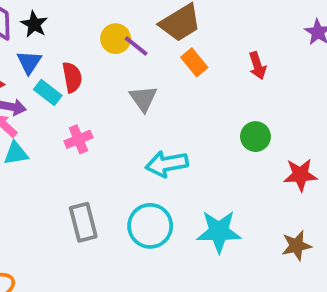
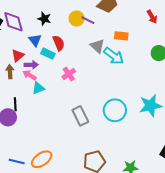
black star: (34, 24) -> (44, 19), moved
orange rectangle: (194, 62) -> (121, 36), moved, turned -32
cyan arrow: (167, 164) -> (114, 56), moved, turned -120

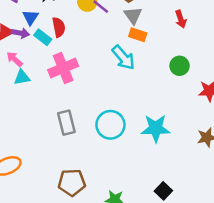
gray triangle: (97, 46) -> (133, 15), moved
purple arrow: (31, 65) -> (20, 33), moved
pink cross: (69, 74) -> (63, 68), size x1.6

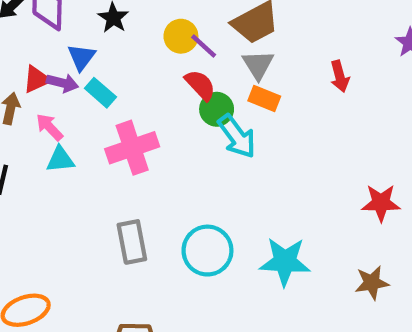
red semicircle: (59, 27) -> (200, 85), moved, turned -36
green circle: (180, 66) -> (217, 109), moved

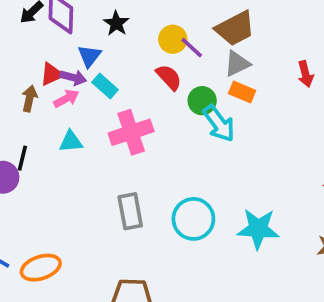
gray triangle: (258, 65) -> (237, 64), turned 36
red semicircle: (200, 85) -> (169, 77), moved
pink arrow: (50, 127) -> (66, 99), moved, turned 105

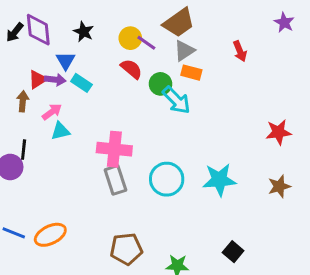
pink arrow: (66, 99) -> (52, 112), moved
pink cross: (131, 132) -> (114, 149), moved, turned 32

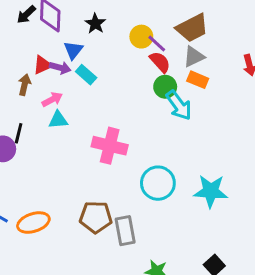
red semicircle: (131, 69) -> (160, 62), moved
gray rectangle: (115, 180) -> (125, 231), moved
brown pentagon: (126, 249) -> (96, 217), moved

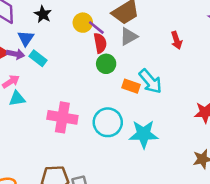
red semicircle: (160, 62) -> (100, 43), turned 36
orange rectangle: (198, 80) -> (131, 86), moved
cyan arrow: (179, 105) -> (150, 81), moved
cyan circle: (158, 183) -> (108, 122), moved
cyan star: (211, 191) -> (144, 134), moved

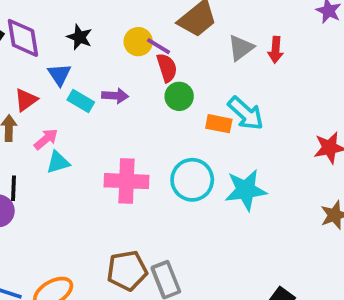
gray triangle: (129, 36) -> (241, 48), moved
red arrow: (177, 40) -> (276, 50), turned 30
purple arrow: (16, 54) -> (115, 96), moved

